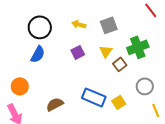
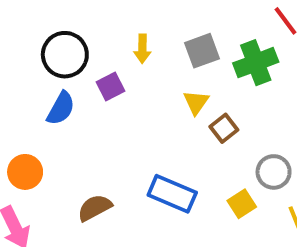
yellow arrow: (79, 24) -> (142, 49), turned -104
green cross: (138, 47) -> (256, 63), moved
purple square: (78, 52) -> (111, 86), moved
yellow square: (119, 102) -> (242, 204), moved

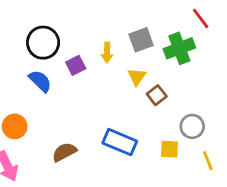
yellow arrow: (142, 49) -> (107, 53), moved
blue semicircle: (61, 108) -> (40, 81), turned -75
yellow square: (242, 204) -> (169, 149), turned 36

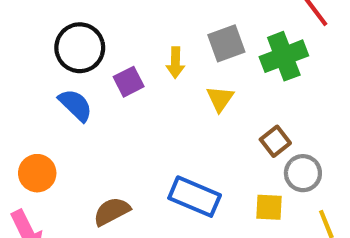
brown square: (157, 95) -> (275, 141), moved

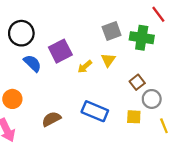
black circle: (80, 48) -> (21, 33), moved
green cross: (284, 56) -> (142, 38), turned 30
yellow arrow: (175, 63) -> (85, 67), moved, turned 48
purple square: (129, 82) -> (60, 51), size x1.5

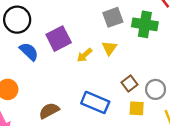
brown square: (137, 82) -> (130, 83), moved

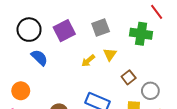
gray square: (113, 17) -> (101, 28), moved
purple square: (59, 39) -> (64, 31), moved
brown square: (130, 83) -> (129, 77), moved

